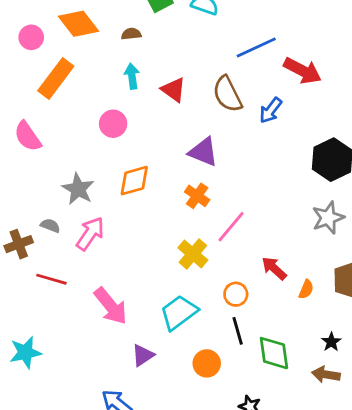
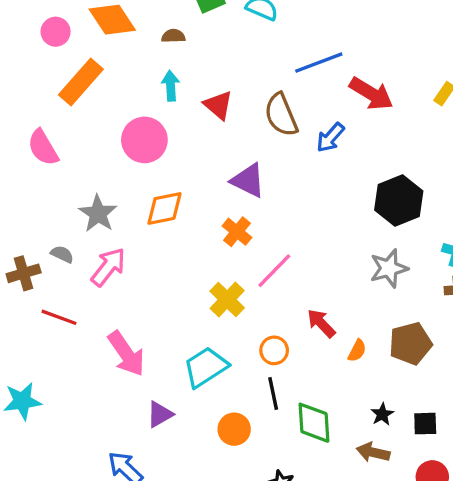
pink circle: (113, 124) -> (144, 140), size x1.4

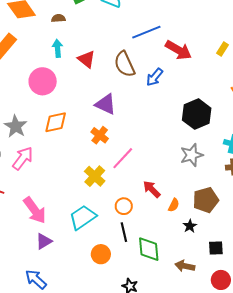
purple triangle: (160, 414) -> (44, 241), moved
black star: (382, 414) -> (190, 226), moved

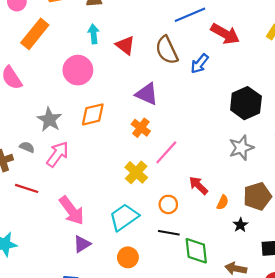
black line: (124, 232) -> (169, 233), turned -66
orange circle: (101, 254) -> (128, 257), moved

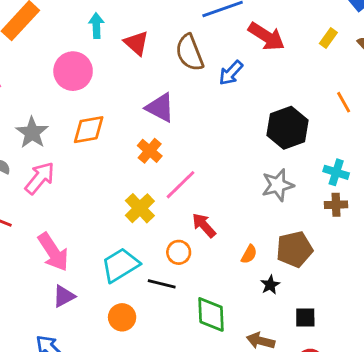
red arrow: (198, 185) -> (204, 225), moved
black line: (169, 233) -> (162, 284), moved

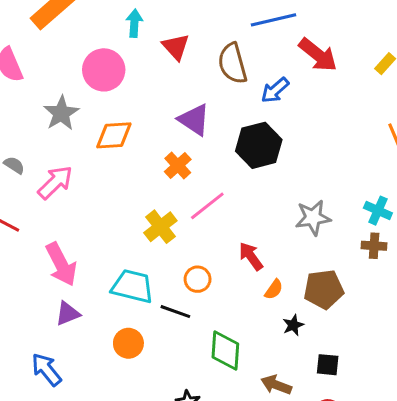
black hexagon: (287, 128) -> (259, 145), moved
gray star: (32, 133) -> (61, 113), moved
red arrow: (204, 225) -> (251, 256), moved
cyan trapezoid: (120, 265) -> (133, 286), turned 39

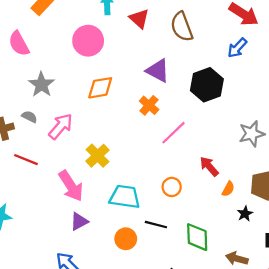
blue arrow: (275, 90) -> (237, 48), moved
gray star: (61, 113) -> (41, 85), moved
yellow cross: (160, 227) -> (98, 156), moved
black line: (175, 312) -> (156, 225), moved

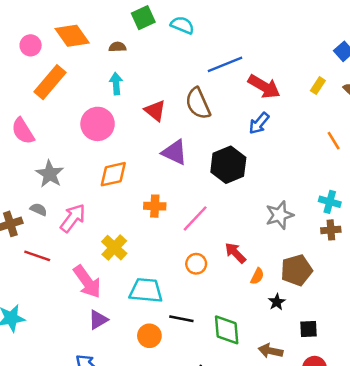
red triangle: (139, 19) -> (155, 111), moved
orange cross: (149, 105) -> (155, 206), moved, turned -36
orange circle: (172, 187) -> (196, 264), moved

